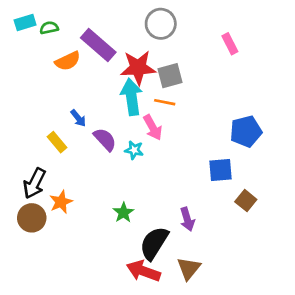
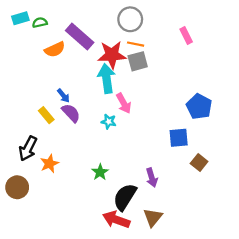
orange line: (165, 102) -> (136, 44), moved
blue pentagon: (246, 131) -> (199, 107), turned -30
purple semicircle: (105, 139) -> (71, 113), moved
brown circle: (32, 218) -> (17, 187), moved

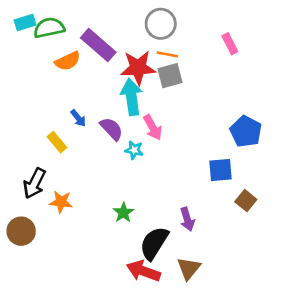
green semicircle: (40, 23) -> (49, 28), size x1.6
purple semicircle: (71, 113) -> (112, 129), moved
orange star: (49, 164) -> (61, 202), turned 30

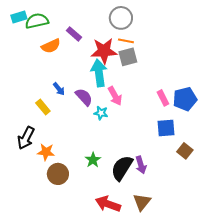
pink rectangle: (230, 44) -> (163, 98), moved
purple rectangle: (98, 45) -> (74, 34), size x0.6
blue pentagon: (246, 131) -> (185, 99), turned 30
brown circle: (21, 231) -> (58, 174), moved
black semicircle: (154, 243) -> (122, 168), moved

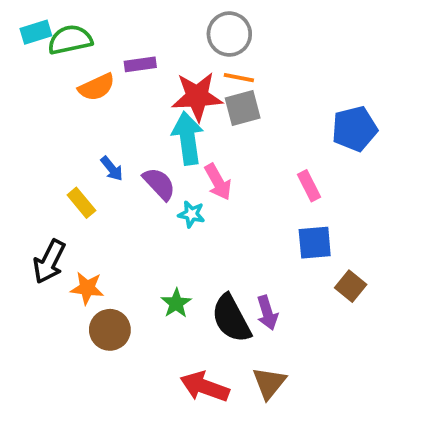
purple rectangle: (74, 34) -> (140, 64), turned -49
blue pentagon: (185, 99) -> (354, 129), moved
black semicircle: (122, 168) -> (231, 318), turned -60

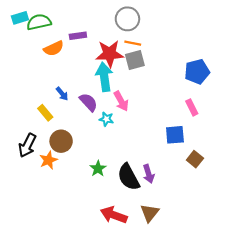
pink rectangle: (309, 186) -> (192, 107), moved
orange star: (87, 288) -> (48, 160), turned -30
brown circle: (110, 330) -> (61, 141), moved

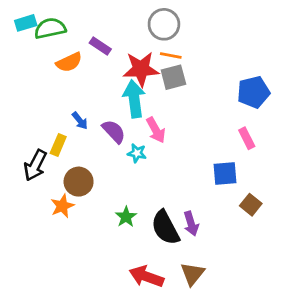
purple rectangle: (78, 36) -> (100, 46), turned 42
yellow rectangle: (45, 113) -> (58, 145), turned 63
black arrow: (27, 145) -> (35, 165), moved

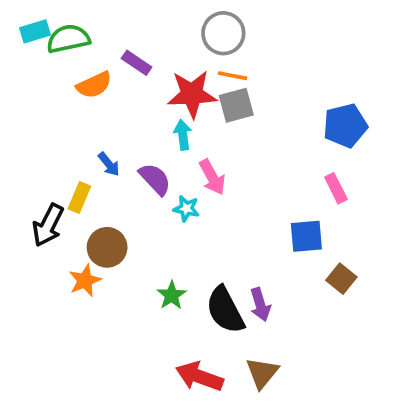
cyan arrow: (134, 99) -> (183, 135), size x0.6

